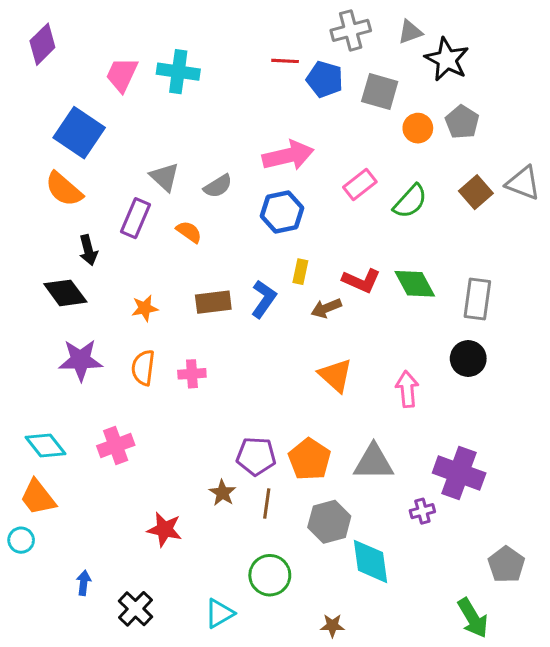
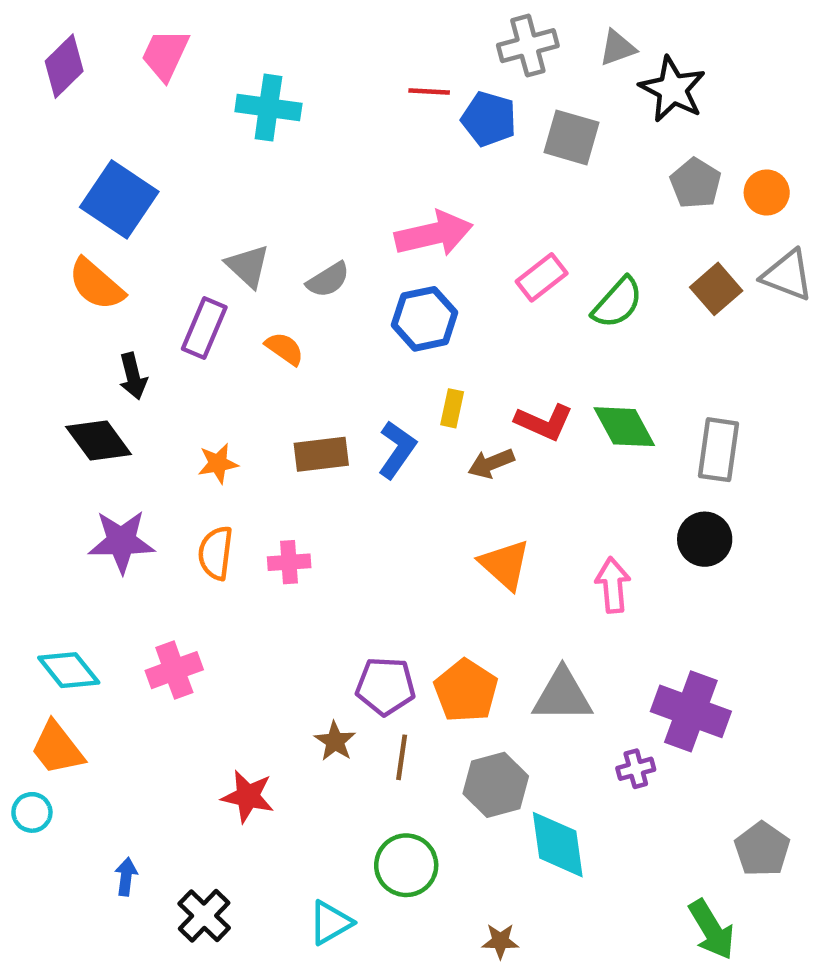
pink trapezoid: (122, 75) -> (165, 55), moved
orange circle: (418, 128) -> (767, 192), moved

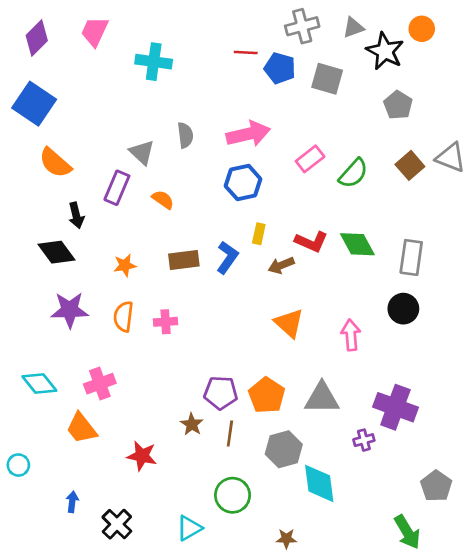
orange circle: (767, 192) -> (422, 29), moved
blue square: (119, 199) -> (34, 104), moved
gray semicircle: (328, 280) -> (185, 135), moved, turned -65
orange trapezoid: (57, 748) -> (81, 428), moved

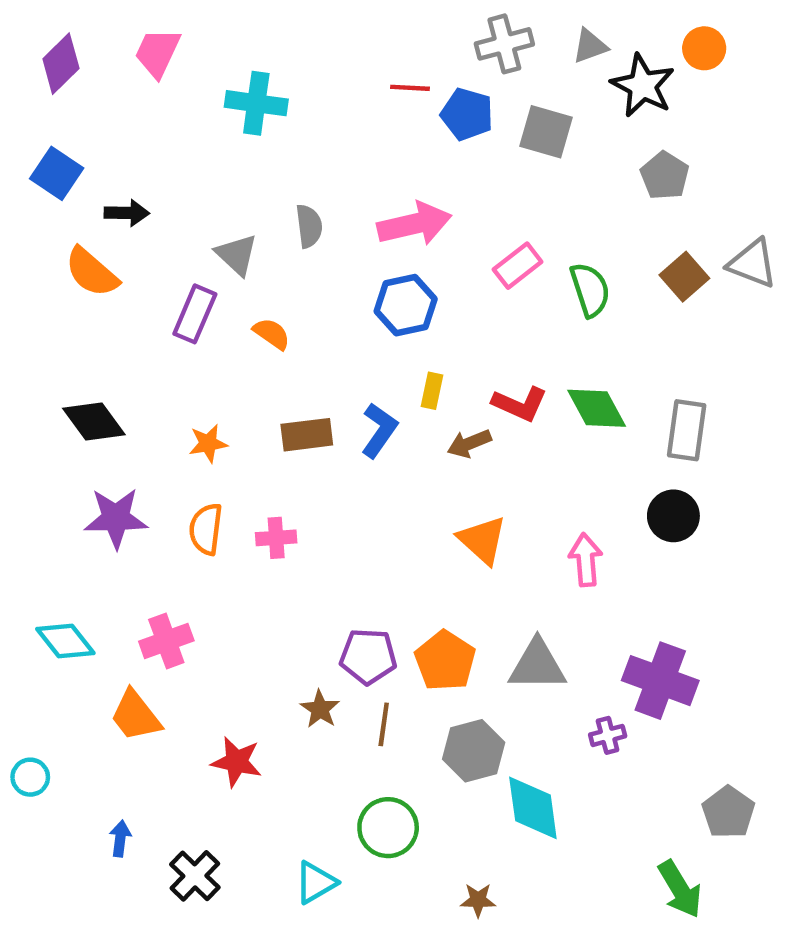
blue square: (34, 104) -> (57, 173), size x0.7
green semicircle: (353, 173) -> (590, 290), turned -60
black arrow: (76, 215) -> (127, 213), moved, turned -75

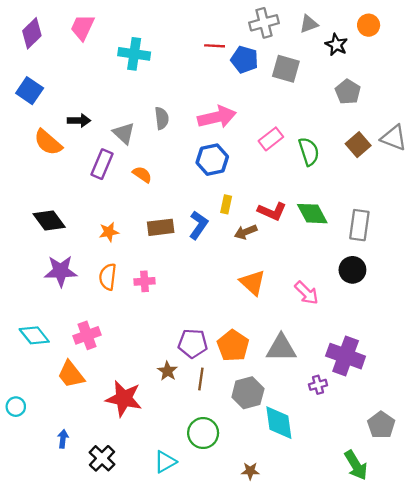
black star: (643, 86) -> (336, 45), size x0.7
black arrow: (127, 213) -> (79, 120), moved
pink arrow: (586, 560) -> (307, 293), turned 140
red star: (237, 762) -> (124, 399), size x1.4

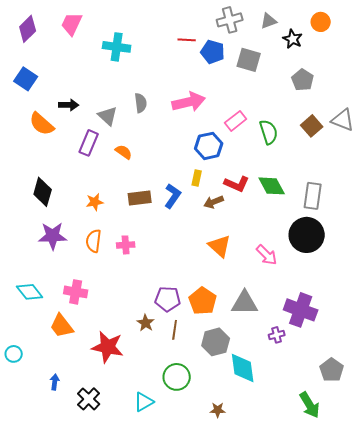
blue hexagon: (212, 160) -> (209, 146), moved
black diamond: (49, 220) -> (43, 192), turned 52
black circle: (352, 270) -> (307, 235), size x1.5
pink cross: (87, 335) -> (76, 292), turned 30

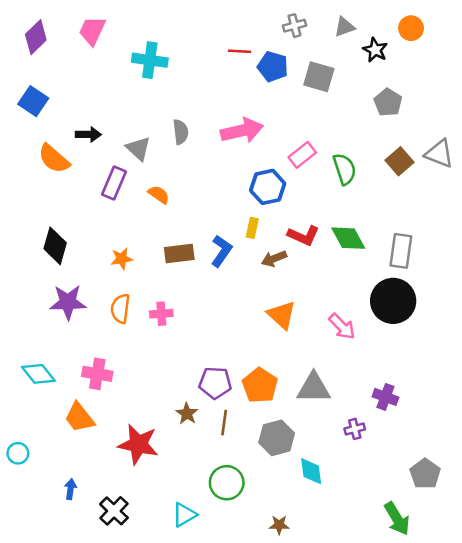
gray cross: (230, 20) -> (295, 26), size x0.7
purple cross: (301, 310) -> (385, 397), size x0.6
cyan diamond: (243, 368) -> (311, 471), size x0.7

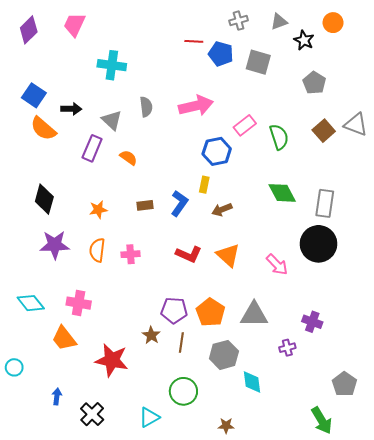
cyan cross: (150, 60) -> (112, 65), moved
blue square: (33, 101) -> (34, 95), moved
red L-shape: (303, 236) -> (189, 254), moved
brown rectangle: (179, 254) -> (145, 205), size x0.7

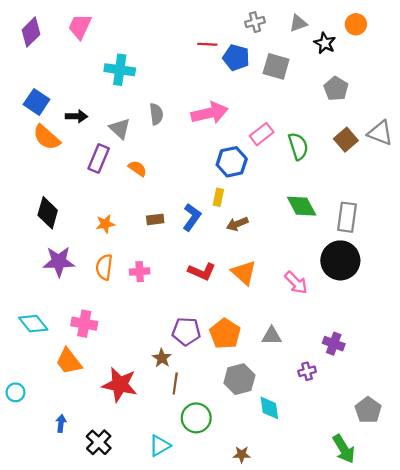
gray triangle: (254, 314) -> (272, 336), size x0.7
brown line: (181, 343) -> (175, 384), moved

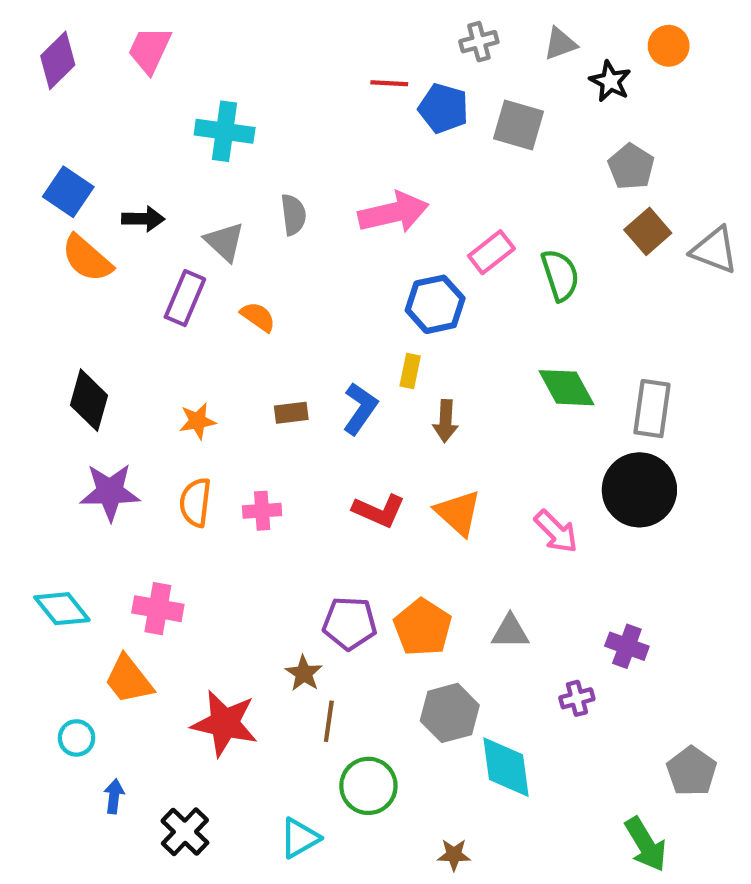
brown square: (346, 140) -> (648, 231), moved
brown arrow: (237, 224) -> (446, 421), turned -65
cyan circle: (16, 392) -> (77, 738), moved
cyan diamond: (269, 408) -> (506, 767), size x1.4

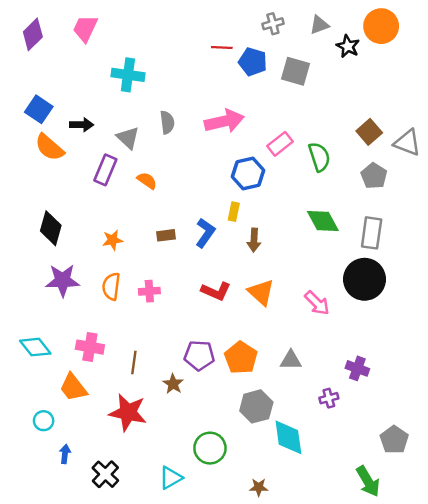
orange circle: (669, 46) -> (381, 26), size x1.5
gray pentagon: (631, 167) -> (374, 176), moved
brown line: (329, 721) -> (134, 362), moved

